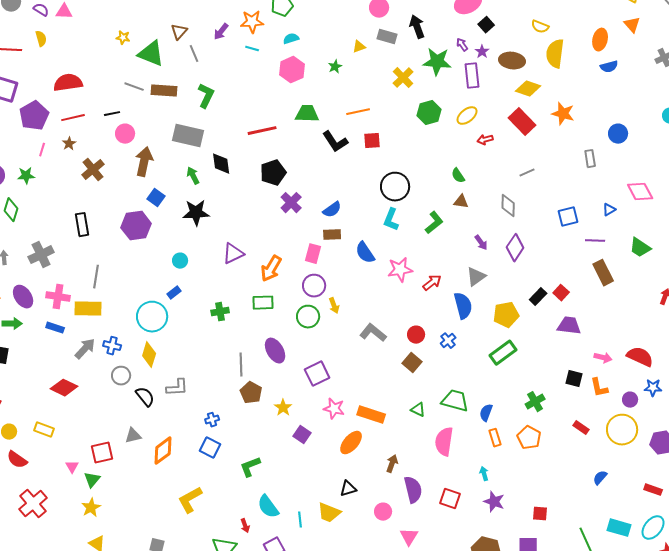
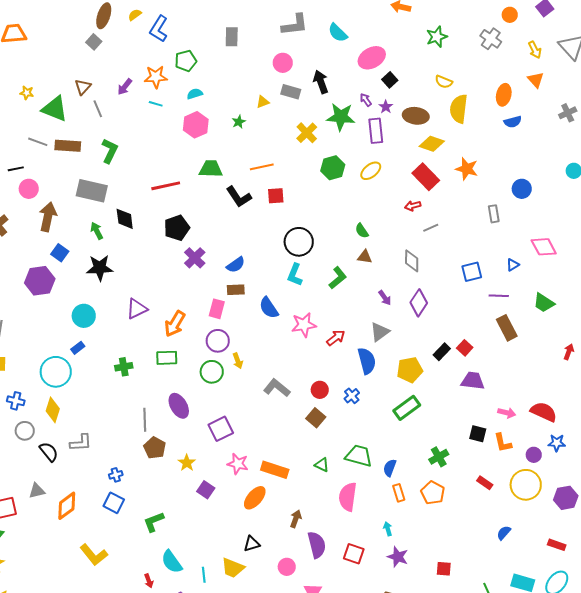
red arrow: (485, 140) -> (413, 206), moved
cyan circle: (180, 261) -> (84, 316), size x1.5
yellow L-shape: (190, 500) -> (94, 555), turned -100

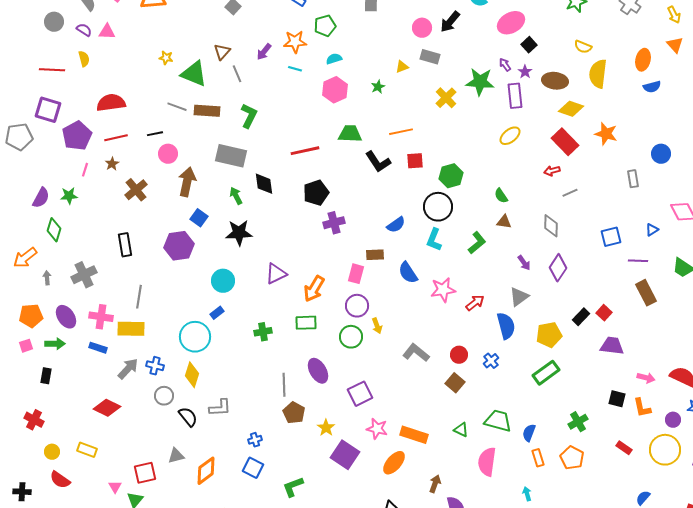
black arrow: (321, 82) -> (450, 22), moved, turned -120
green hexagon: (333, 168) -> (451, 176), moved
purple cross: (195, 258) -> (334, 223), turned 30
blue semicircle: (236, 265) -> (396, 225), moved
purple square: (206, 490) -> (345, 455), size x1.6

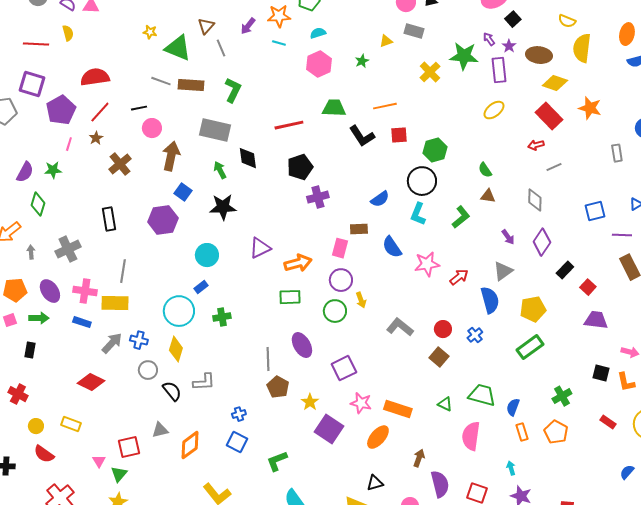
red line: (116, 138) -> (100, 112), turned -35
orange arrow: (314, 289) -> (298, 263), turned -136
black rectangle: (581, 317) -> (565, 270), moved
green cross: (263, 332) -> (222, 317), moved

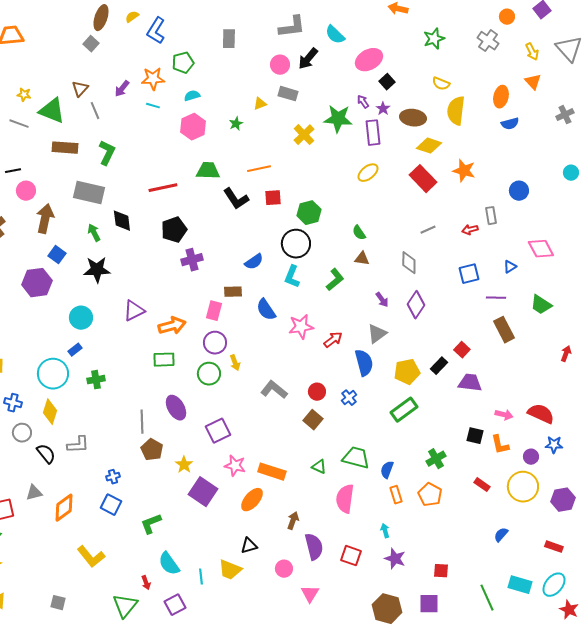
gray line: (161, 81) -> (19, 124), moved
red arrow: (536, 145) -> (470, 230), moved
black rectangle: (565, 270) -> (439, 366), moved

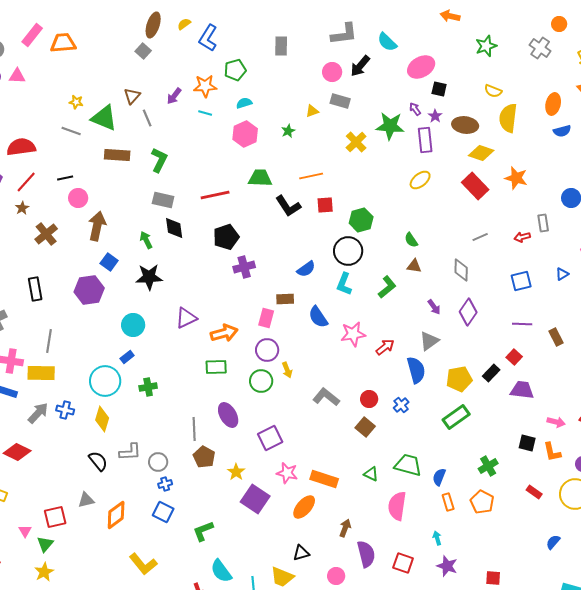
black square: (387, 82) -> (439, 89), turned -35
gray rectangle: (89, 193) -> (163, 200), moved, size x0.7
purple line: (496, 298) -> (522, 324), moved
brown rectangle: (504, 330) -> (556, 337), size x0.7
gray circle: (22, 433) -> (158, 462), moved

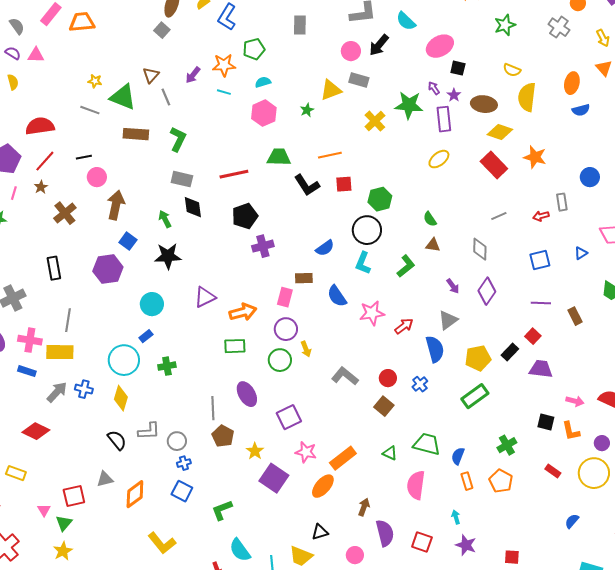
yellow triangle: (312, 111) -> (331, 90), size x1.6
orange rectangle: (324, 479) -> (343, 458), turned -56

